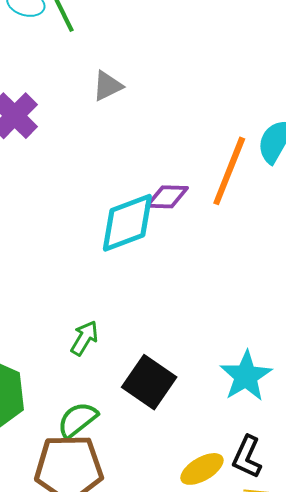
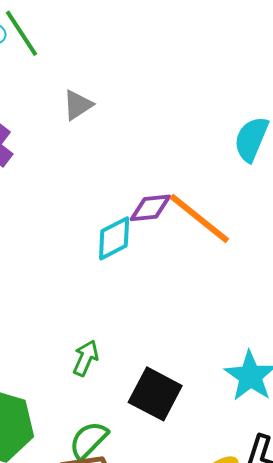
orange line: (229, 171) -> (199, 218), moved, turned -66
cyan diamond: (127, 223) -> (114, 238), size x0.7

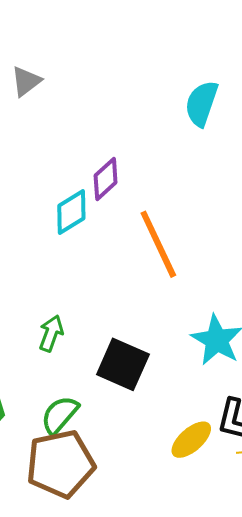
purple diamond: (150, 208) -> (106, 179), turned -33
orange line: (199, 218) -> (158, 244), moved, turned 30

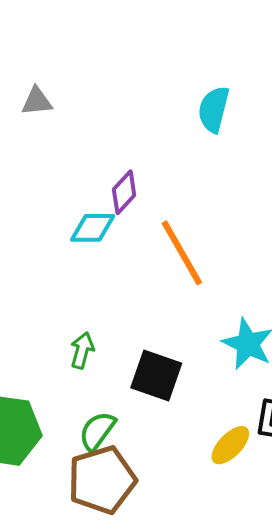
gray triangle: (26, 81) -> (37, 101), turned 36
cyan diamond: (71, 212) -> (93, 228), turned 36

